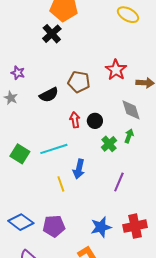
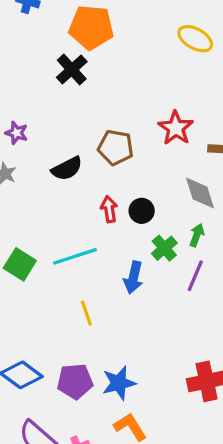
blue arrow: (79, 169) -> (133, 277), moved
purple line: (119, 182) -> (195, 276), moved
blue star: (101, 227) -> (119, 383), moved

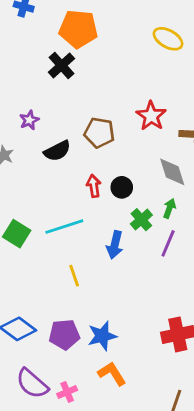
purple star: (17, 133) -> (29, 120), moved, turned 30

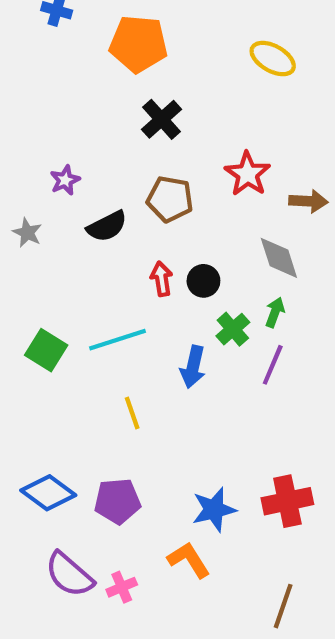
black cross: (62, 65) -> (162, 119), moved
blue star: (102, 336) -> (214, 510), moved

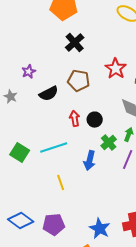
blue star: (214, 510) -> (100, 229), turned -30

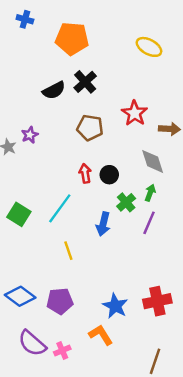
purple star: (29, 72) -> (30, 135), moved
black semicircle: (49, 94) -> (54, 90), moved
cyan line: (54, 148) -> (60, 208), turned -36

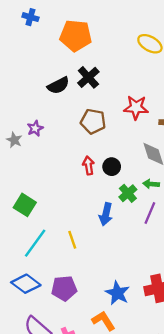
red star: (135, 113) -> (136, 108), turned -30
green arrow: (150, 193) -> (151, 184), turned -105
cyan line: (60, 208) -> (35, 243), moved

